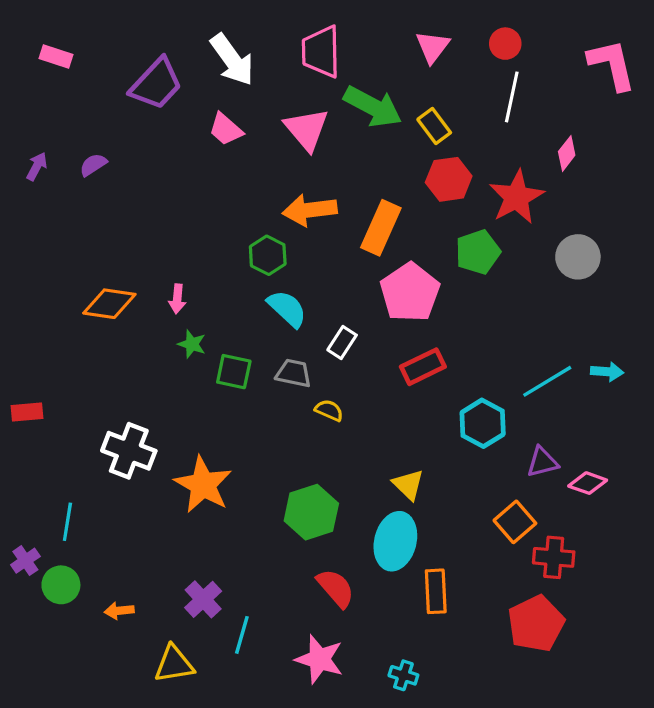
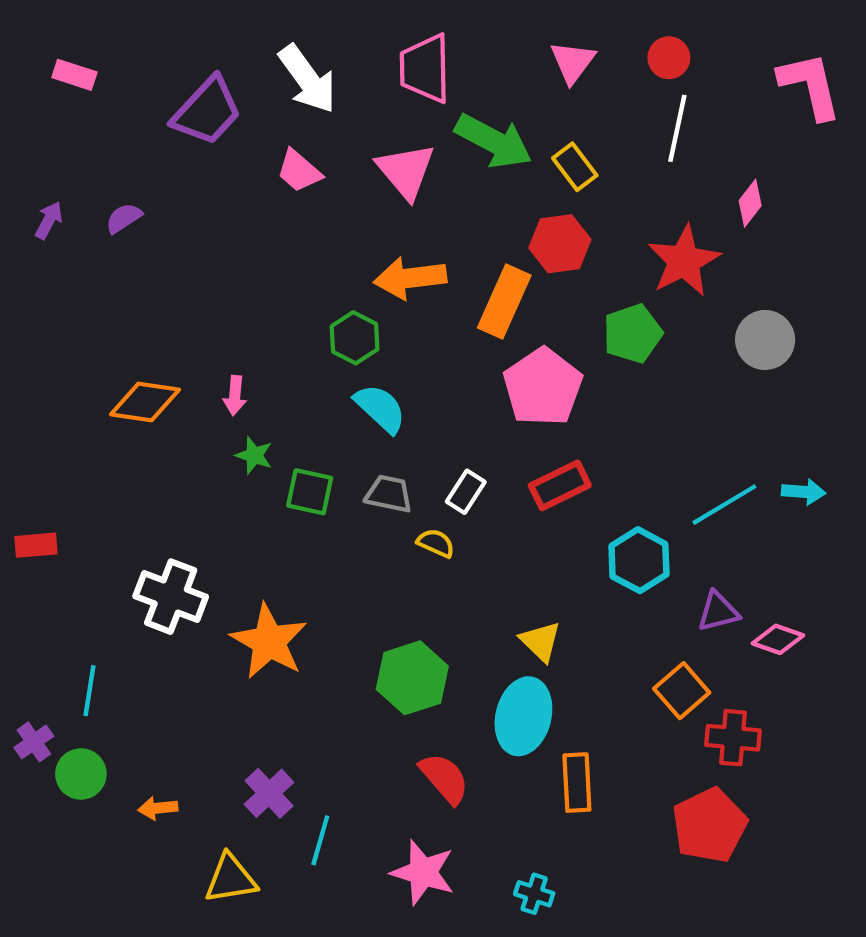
red hexagon: (449, 179) -> (560, 244), moved
white rectangle: (342, 342) -> (466, 492), moved

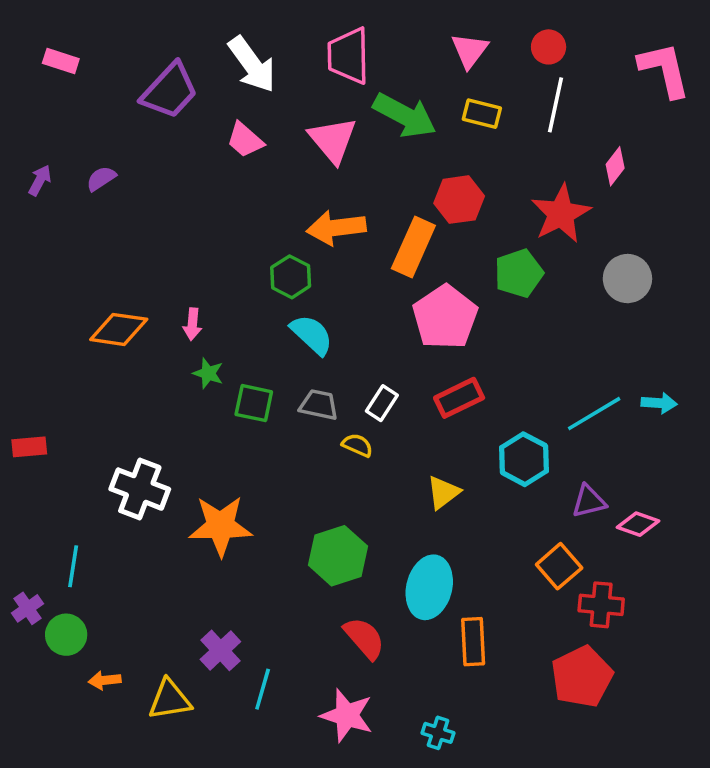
yellow rectangle: (575, 167) -> (482, 114), moved, turned -39
orange star: (269, 641) -> (220, 526), turned -30
yellow triangle: (541, 641) -> (443, 493), moved, turned 39
orange arrow: (158, 808) -> (105, 680), moved
yellow triangle: (231, 879) -> (170, 700), moved

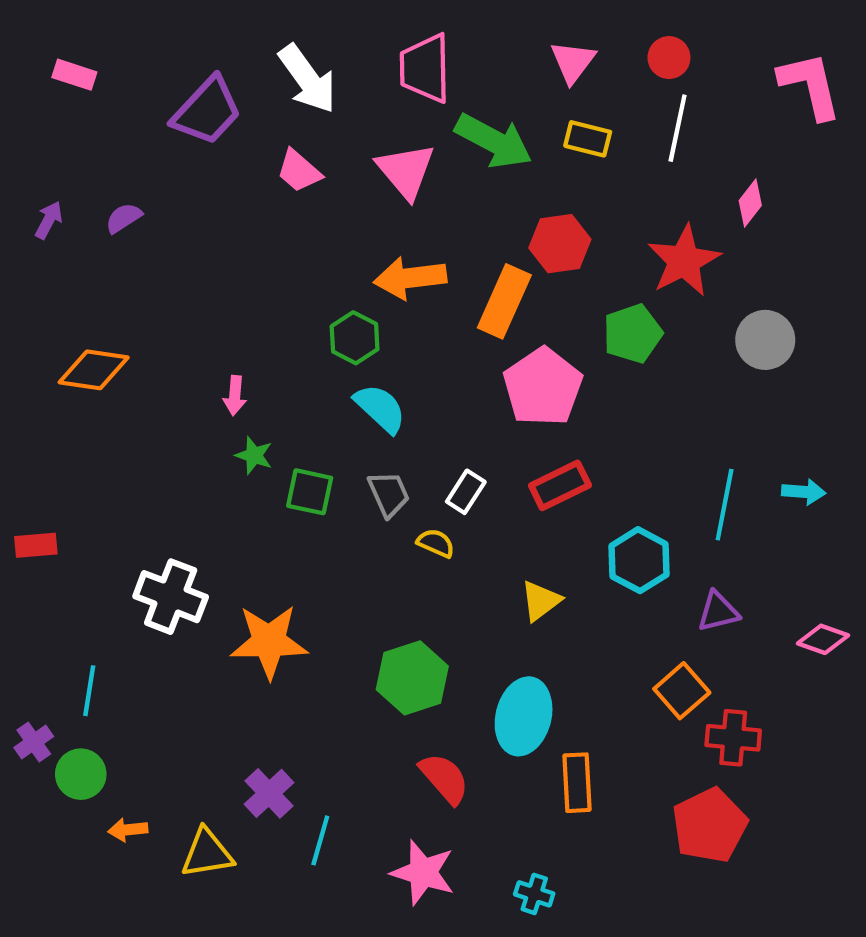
orange diamond: (119, 329) -> (94, 370), moved
gray trapezoid: (319, 405) -> (389, 494), turned 54
cyan line: (594, 414) -> (725, 505), turned -48
pink diamond: (638, 524) -> (823, 639), moved

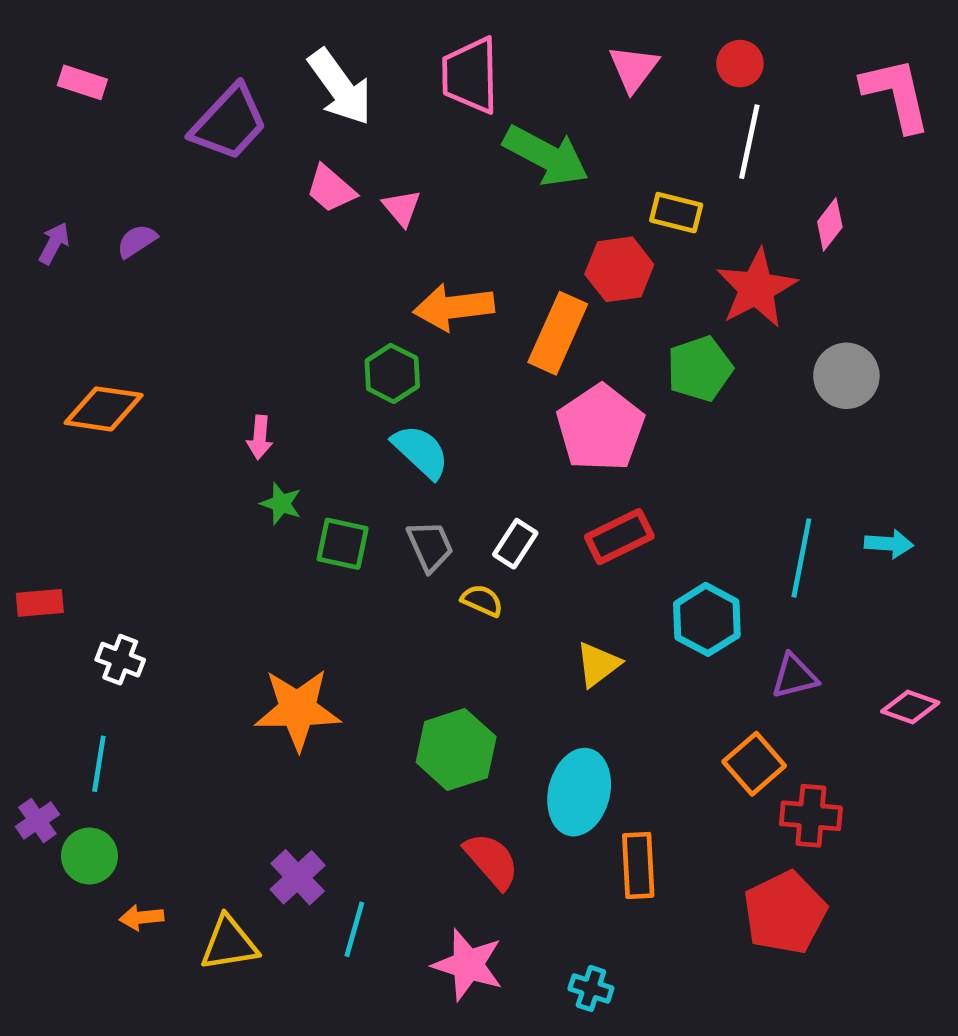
yellow rectangle: (588, 139) -> (676, 213), moved
pink triangle: (406, 171) -> (402, 208), moved, size x0.6
white cross: (171, 597) -> (120, 660), moved, size x0.6

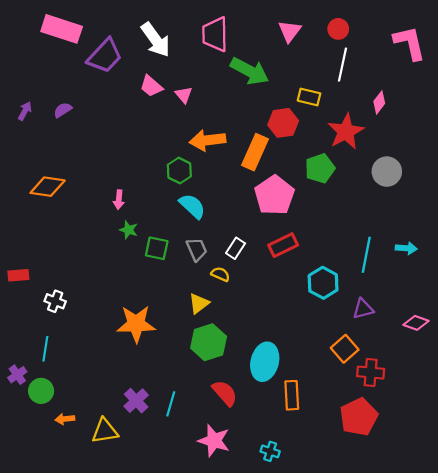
pink rectangle: (82, 82) -> (62, 29), moved, size x1.8
yellow triangle: (598, 664) -> (199, 303), moved
cyan line: (354, 929) -> (171, 404), moved

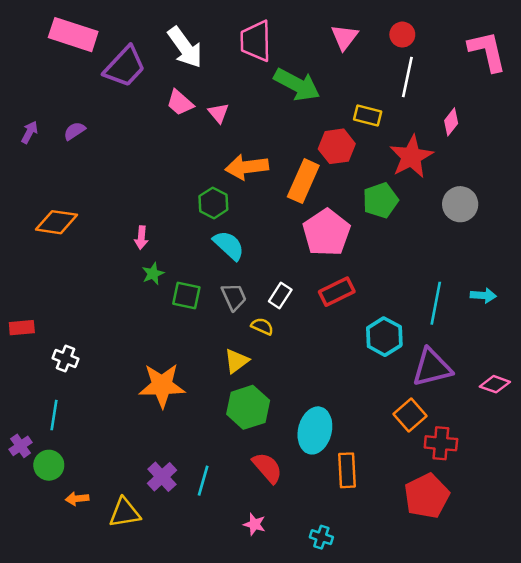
green star: (129, 230) -> (153, 274), turned 30
purple triangle: (363, 309) -> (432, 367), size x1.6
pink star: (214, 441) -> (254, 524), size x0.6

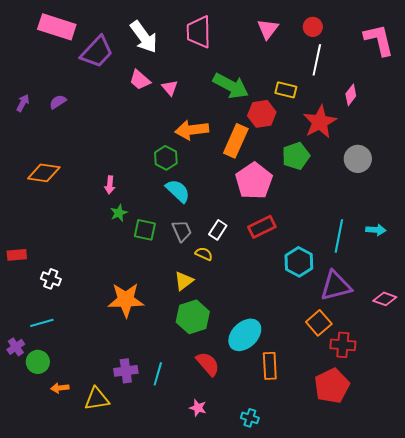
green arrow: (297, 85) -> (231, 86), moved
cyan line: (54, 415) -> (42, 323), turned 65
cyan ellipse: (315, 430) -> (245, 335), turned 32
purple cross: (162, 477) -> (126, 371), turned 35

